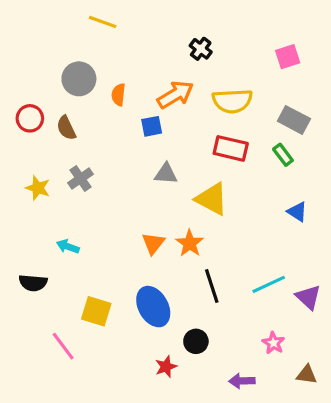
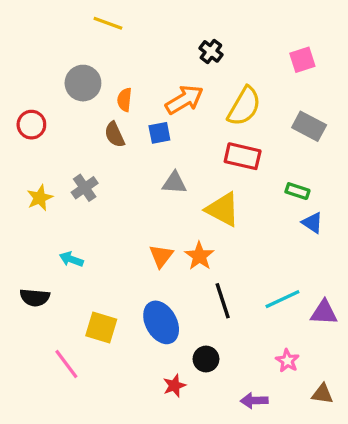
yellow semicircle: (232, 101) -> (244, 106), turned -57
brown semicircle: (66, 128) -> (115, 135), moved
green rectangle: (283, 155) -> (297, 191), moved, turned -35
yellow star: (38, 188) -> (40, 198), turned 30
purple triangle: (308, 297) -> (324, 312), turned -40

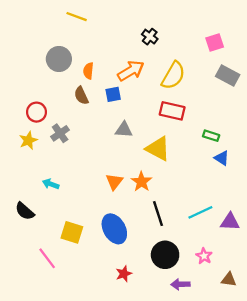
red circle: (31, 125) -> (36, 112), moved
gray rectangle: (309, 126) -> (228, 76), moved
black semicircle: (35, 297) -> (25, 211), turned 36
black circle: (206, 359) -> (165, 255), moved, size x1.5

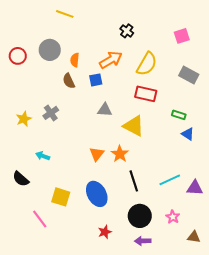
gray rectangle: (228, 76) -> (189, 75), moved
red circle: (36, 112) -> (18, 56), moved
purple arrow: (180, 284) -> (143, 241), moved

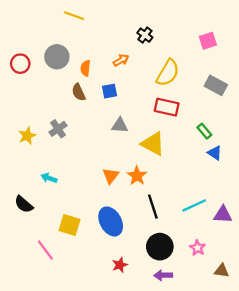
orange arrow: (111, 60) -> (121, 60), moved, size x0.6
green rectangle: (179, 115) -> (204, 131), turned 32

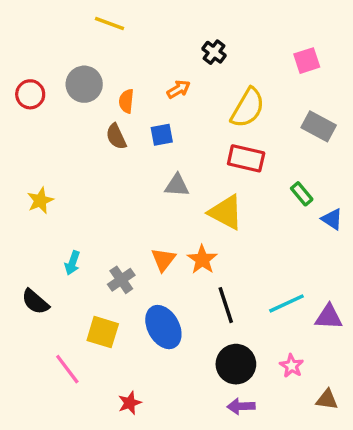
gray cross: (58, 129) -> (121, 280), moved
blue triangle: (215, 153) -> (332, 219), moved
cyan arrow: (49, 178) -> (72, 263), turned -91
red star: (120, 265) -> (130, 403), moved

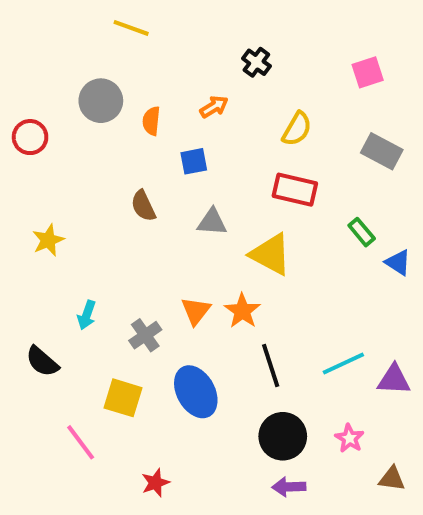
red circle: (30, 94) -> (30, 137), moved
yellow semicircle: (248, 108) -> (297, 129), size x0.7
brown semicircle: (116, 136) -> (143, 206), moved

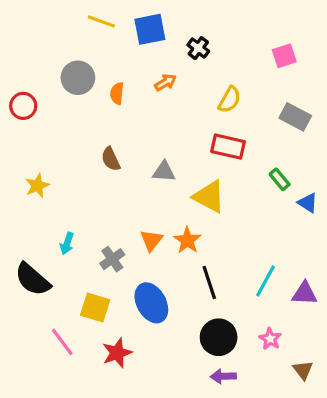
blue square: (194, 161) -> (150, 29), moved, size x1.5
black semicircle: (42, 361) -> (33, 279), size x1.4
cyan line: (343, 363) -> (265, 281), turned -36
brown triangle: (392, 479) -> (303, 370), turned 45
red star: (155, 483) -> (117, 353), moved, size x1.4

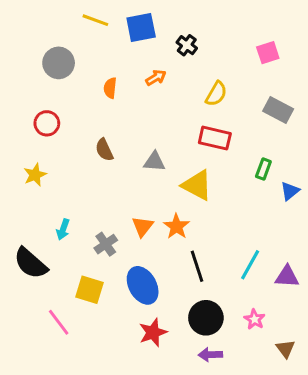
gray circle: (78, 78) -> (59, 63), moved
red circle: (23, 106) -> (47, 123), moved
green rectangle: (280, 179) -> (263, 169), turned 60
blue triangle: (308, 203) -> (290, 191), turned 48
red star: (117, 353) -> (153, 333), moved

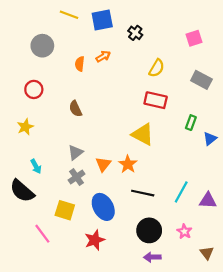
orange arrow: (156, 78) -> (103, 56), moved
gray triangle: (154, 162) -> (75, 152), moved, turned -42
cyan arrow: (63, 229) -> (36, 166), moved, turned -48
black line: (197, 266) -> (143, 193), turned -60
red star: (153, 333) -> (95, 240), moved

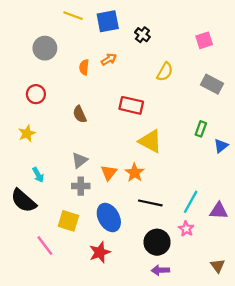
red rectangle: (156, 100) -> (131, 105), moved
gray cross: (77, 177) -> (81, 186), turned 35
pink star: (184, 232) -> (186, 229), moved

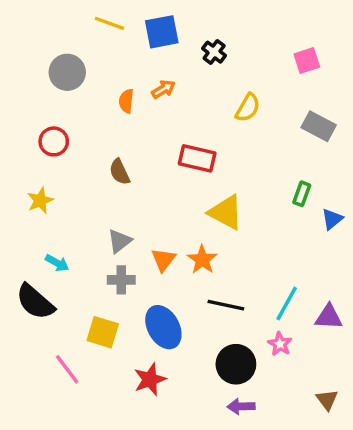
cyan arrow: (38, 175) -> (57, 263), turned -32

